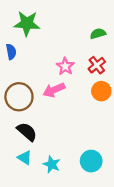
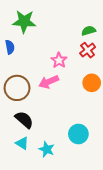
red cross: (97, 65) -> (88, 50), moved
cyan circle: (91, 161) -> (78, 134), moved

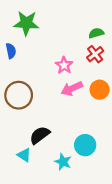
pink arrow: (49, 82) -> (72, 89), moved
black semicircle: (24, 120) -> (40, 135), moved, turned -78
cyan star: (47, 149) -> (63, 162), moved

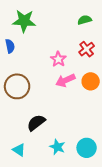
green semicircle: (96, 33) -> (85, 20), moved
cyan circle: (85, 145) -> (87, 148), moved
cyan triangle: (24, 155) -> (19, 150), moved

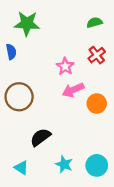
orange circle: (91, 81) -> (97, 104), moved

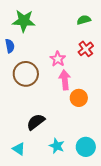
pink arrow: (73, 90) -> (65, 80), turned 108
brown circle: (19, 97) -> (26, 74), moved
orange circle: (97, 104) -> (79, 98), moved

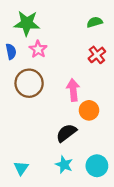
pink star: (58, 59) -> (38, 49), moved
black semicircle: (36, 122) -> (66, 133), moved
cyan triangle: (19, 149) -> (21, 168), turned 32

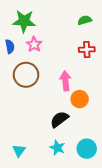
red cross: (97, 55) -> (87, 50), turned 35

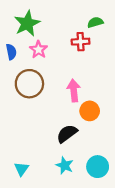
green star: (24, 21) -> (27, 23), turned -30
red cross: (87, 50) -> (81, 42), moved

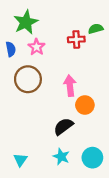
green semicircle: (95, 22) -> (96, 29), moved

